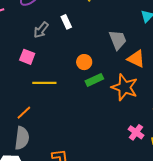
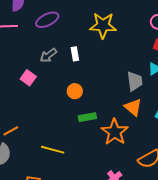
gray trapezoid: (118, 40) -> (135, 81), moved
orange circle: (84, 62) -> (75, 91), moved
yellow line: (44, 83) -> (53, 150), moved

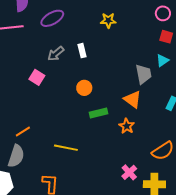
yellow star: (103, 25) -> (108, 20), size x0.6
orange triangle: (133, 107) -> (133, 99), moved
orange star: (115, 132) -> (127, 126), size x0.6

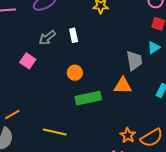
orange triangle: (133, 99) -> (123, 86), turned -36
green rectangle: (98, 113) -> (88, 98), size x1.4
orange star: (127, 126) -> (128, 135), moved

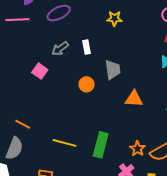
gray trapezoid: (134, 61) -> (113, 70), moved
green rectangle: (88, 98) -> (101, 145), moved, turned -65
orange line: (12, 115) -> (23, 124), turned 56

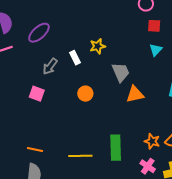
yellow star: (114, 18) -> (98, 46), moved
gray trapezoid: (113, 70) -> (121, 72), moved

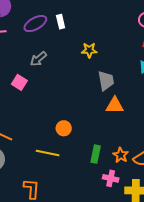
white rectangle: (75, 58) -> (61, 22), moved
orange circle: (85, 94) -> (64, 128), moved
green rectangle: (116, 148) -> (96, 154), moved, size x0.7
pink cross: (148, 166) -> (111, 178), turned -35

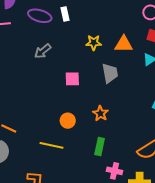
purple ellipse: (35, 24) -> (40, 16), turned 45
pink square: (19, 82) -> (72, 79), moved, turned -35
orange triangle: (115, 105) -> (124, 44), moved
orange star: (121, 155) -> (100, 113), moved

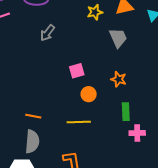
pink square: (72, 79) -> (77, 71), moved
pink cross: (115, 171) -> (137, 133), moved

